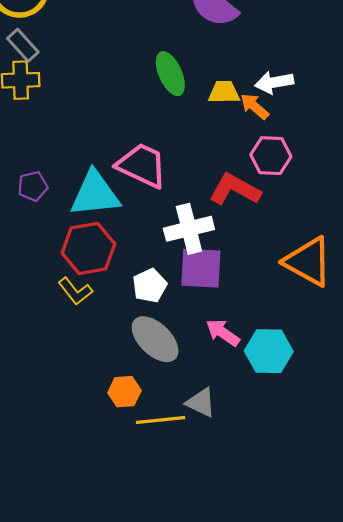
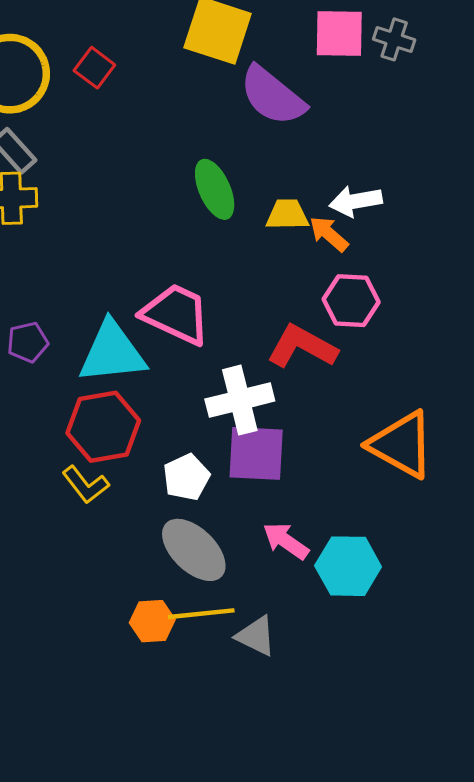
yellow line: (161, 420) -> (201, 614), moved

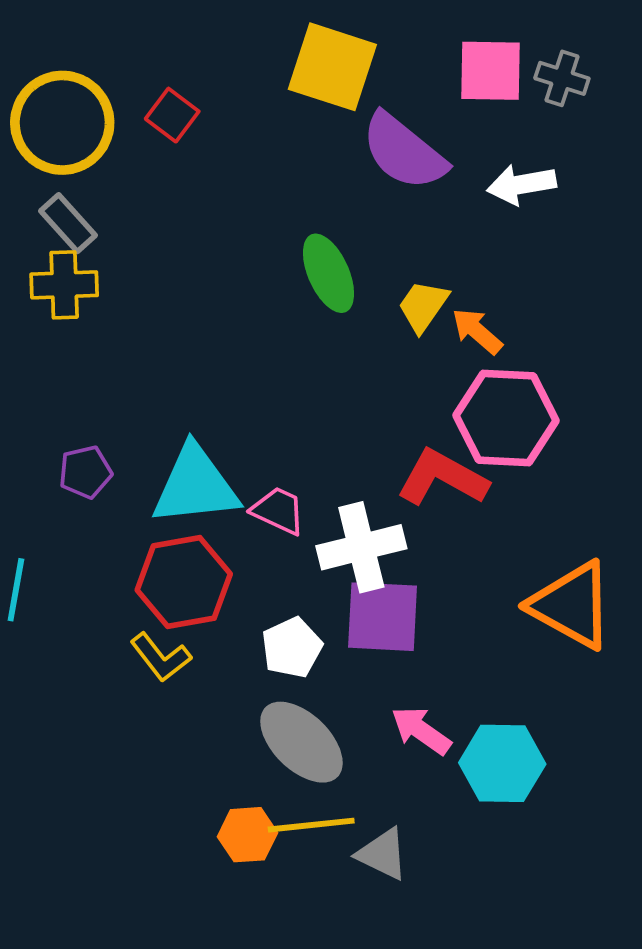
white arrow: (356, 201) -> (521, 184), moved
yellow trapezoid: (287, 215) -> (423, 306), turned -54
pink hexagon: (351, 301) -> (506, 418), size x1.4
pink trapezoid: (176, 314) -> (278, 511), moved, size x0.6

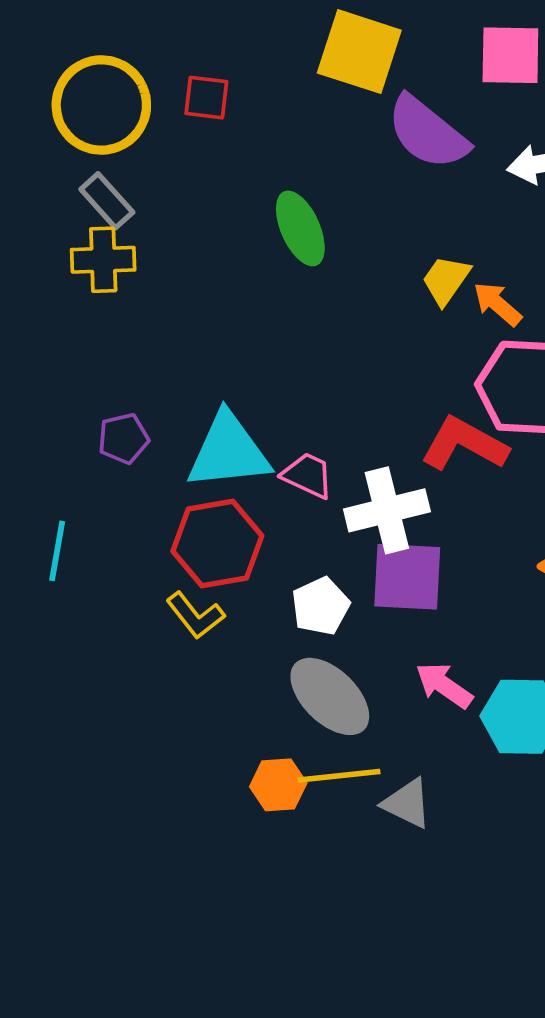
red square: (172, 115) -> (206, 98), turned -30
green ellipse: (329, 273) -> (300, 228), moved

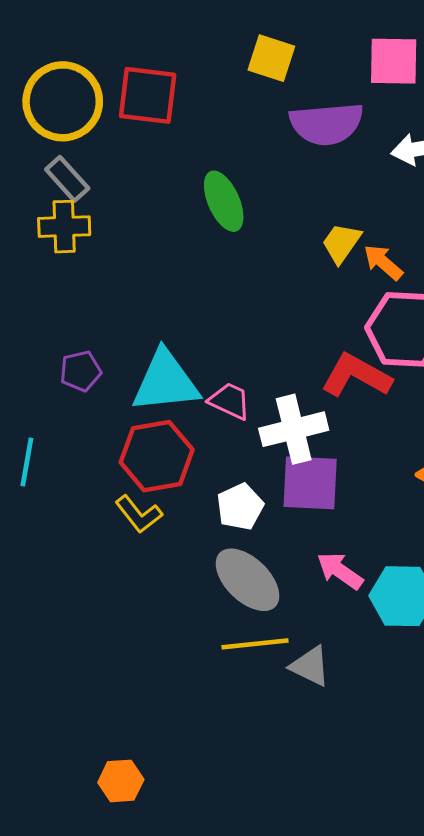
yellow square: (359, 52) -> (271, 58), size x0.7
red square: (206, 98) -> (148, 95), size x1.6
purple semicircle: (427, 133) -> (326, 124), turned -44
orange hexagon: (278, 785) -> (121, 781), moved

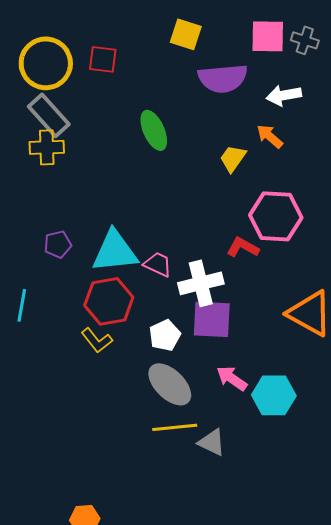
red square: (148, 95) -> (103, 59), size x0.7
gray rectangle: (67, 179) -> (49, 115), size x1.4
orange arrow: (383, 262) -> (270, 136), moved
red L-shape: (356, 376) -> (243, 247), size x0.7

